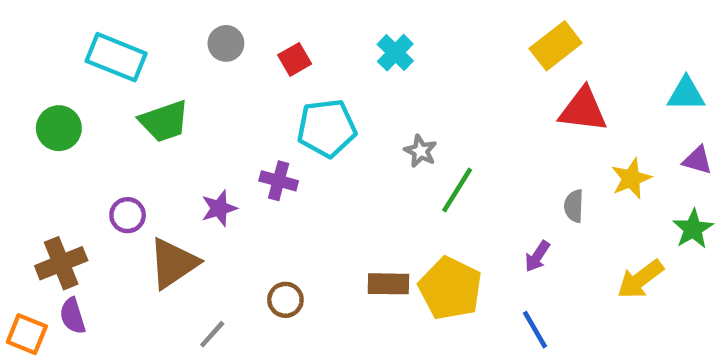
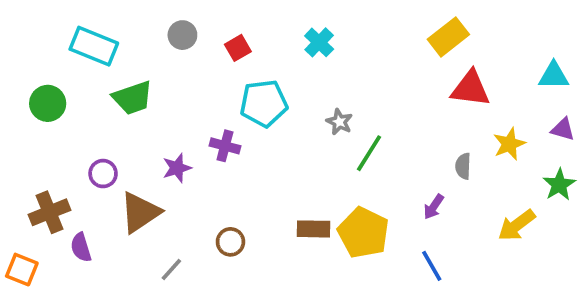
purple semicircle: (73, 316) -> (81, 247), moved

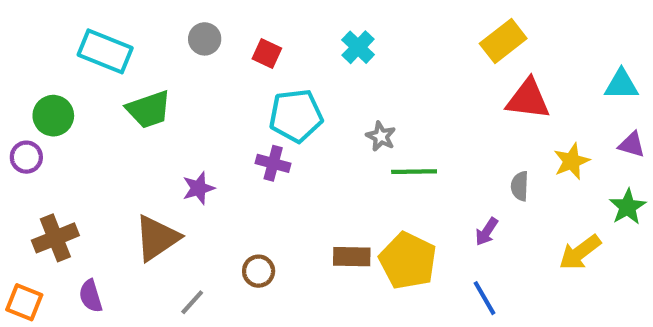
red square: (238, 48) -> (267, 53), turned -35
purple cross: (225, 146) -> (273, 163), moved
green line: (369, 153) -> (414, 172), turned 57
purple circle: (103, 174) -> (26, 157), moved
purple semicircle: (81, 247) -> (91, 296), moved

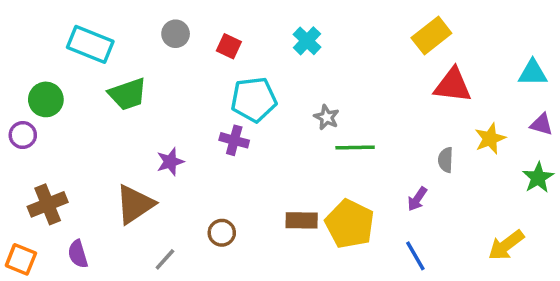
yellow arrow: (580, 252) -> (506, 245), moved

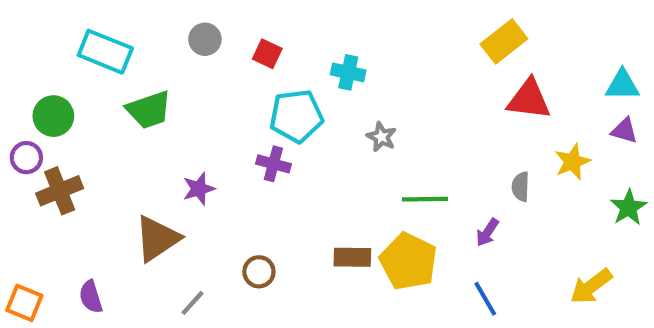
cyan cross: (307, 41) -> (348, 72), moved, turned -32
purple triangle: (542, 124) -> (624, 131), moved
green line: (355, 147) -> (425, 199), moved
brown cross: (48, 204) -> (60, 191), moved

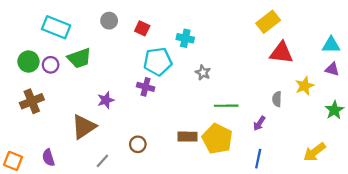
purple circle: (26, 158) -> (51, 65), moved
blue line: (485, 299) -> (258, 159), turned 42

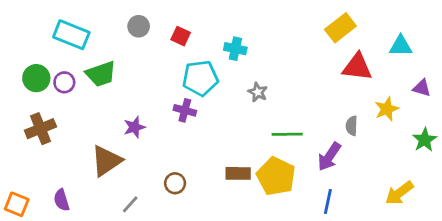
cyan triangle: (331, 45) -> (401, 46), moved
purple arrow: (259, 123) -> (329, 157), size x1.5

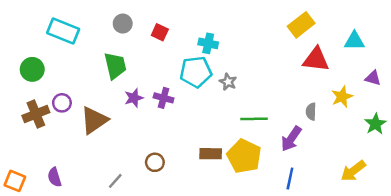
green trapezoid: (101, 74) -> (115, 66), moved, turned -84
cyan pentagon: (200, 78) -> (196, 72), moved
purple circle: (64, 82) -> (62, 103), moved
purple star: (134, 127) -> (134, 98), moved
brown triangle: (106, 161) -> (94, 120), moved

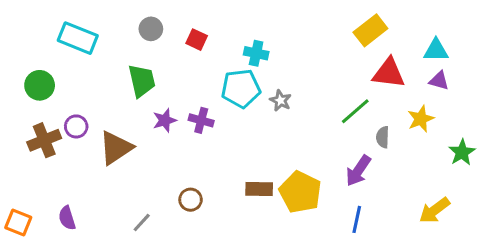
purple triangle: (373, 78) -> (439, 81), moved
green line: (254, 119) -> (355, 111), moved, turned -40

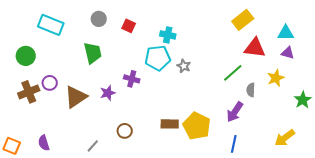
purple star: (165, 120) -> (108, 93), moved

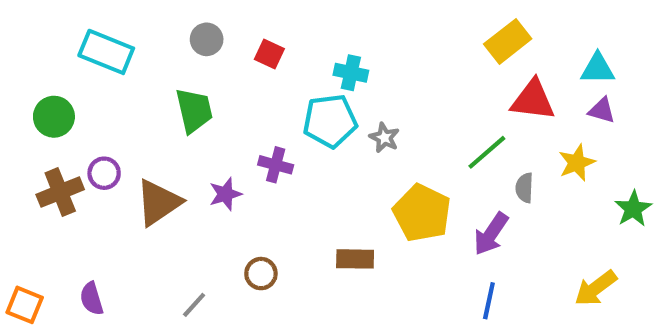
yellow pentagon: (197, 126) -> (422, 213), moved

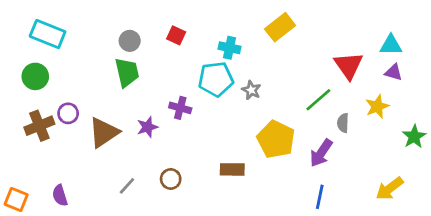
gray circle: (207, 39) -> (130, 41), moved
yellow rectangle: (508, 41) -> (280, 27), moved
cyan rectangle: (106, 52) -> (48, 34), moved
red triangle: (533, 100) -> (348, 65), turned 48
gray line: (194, 305) -> (127, 186), moved

